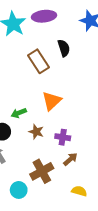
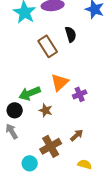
green arrow: (19, 113) -> (30, 93), size x1.5
purple cross: (63, 137) -> (80, 94), moved, turned -32

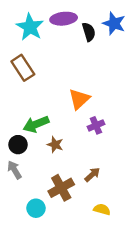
black semicircle: (71, 34) -> (89, 32), moved
brown rectangle: (48, 46) -> (23, 68), moved
orange triangle: (60, 82) -> (79, 99), moved

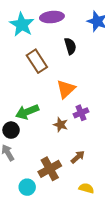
black semicircle: (89, 32) -> (70, 46), moved
brown rectangle: (23, 68) -> (37, 61), moved
brown star: (55, 145) -> (61, 125), moved

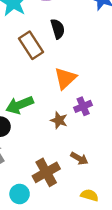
black semicircle: (70, 46) -> (58, 29), moved
brown arrow: (78, 157) -> (79, 158), turned 72

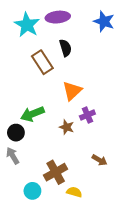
brown arrow: (79, 158) -> (100, 160), moved
yellow semicircle: (89, 195) -> (74, 192), moved

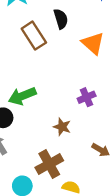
orange triangle: (72, 91) -> (93, 43), moved, turned -35
brown star: (67, 127) -> (62, 127), moved

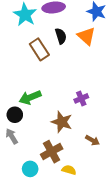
orange triangle: (93, 43) -> (86, 36), moved
brown star: (62, 127) -> (62, 122), size x1.5

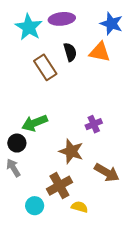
orange triangle: (86, 36) -> (100, 52), turned -30
brown arrow: (92, 140) -> (107, 173), size x1.5

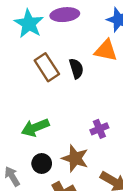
black semicircle: (70, 52) -> (76, 69), moved
black circle: (17, 143) -> (42, 163), moved

